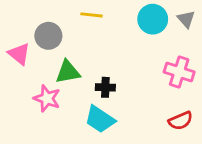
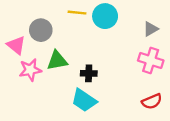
cyan circle: (153, 19) -> (105, 16), moved
gray triangle: (186, 19) -> (151, 29), moved, turned 42
pink star: (47, 98) -> (30, 70), moved, turned -30

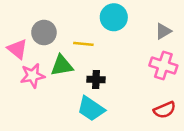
yellow line: (77, 13) -> (83, 44), moved

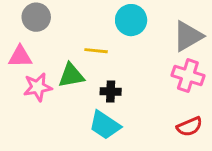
gray triangle: (163, 31) -> (188, 36), size x1.6
gray circle: (44, 33) -> (36, 17), moved
pink triangle: (17, 49) -> (20, 57), turned -40

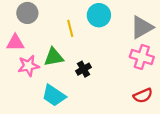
yellow line: (96, 51) -> (70, 28), moved, turned 70
black cross: (111, 92) -> (83, 69), turned -32
cyan trapezoid: (105, 125) -> (54, 96), moved

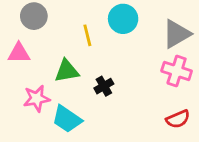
pink star: (28, 66) -> (37, 98), moved

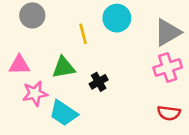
pink triangle: (19, 53) -> (19, 65), moved
pink cross: (177, 71) -> (168, 68), turned -36
red semicircle: (178, 119) -> (169, 113), turned 30

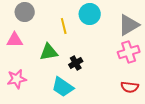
pink triangle: (19, 65) -> (15, 40), moved
pink star: (35, 94) -> (17, 79), moved
cyan trapezoid: (64, 113) -> (63, 87), moved

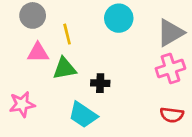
yellow line: (64, 26) -> (67, 34), moved
pink triangle: (15, 40) -> (38, 53), moved
black cross: (76, 63) -> (100, 83), turned 32

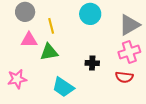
black cross: (100, 83) -> (92, 63), moved
red semicircle: (172, 115) -> (124, 77), moved

